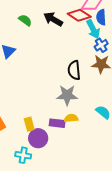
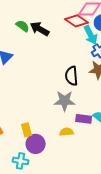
black arrow: (53, 19) -> (40, 29), moved
yellow semicircle: (71, 118) -> (67, 132), moved
purple rectangle: (57, 123) -> (84, 119), moved

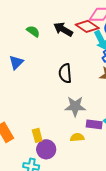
black arrow: (40, 29) -> (63, 29), moved
black semicircle: (72, 76) -> (65, 73), moved

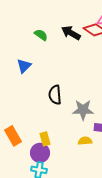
black semicircle: (65, 73) -> (55, 95), moved
purple circle: (46, 149) -> (40, 153), moved

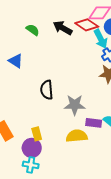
blue triangle: (24, 66) -> (16, 61), turned -42
yellow semicircle: (85, 141) -> (77, 136), size x1.5

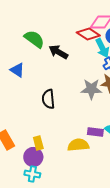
black arrow: (63, 28) -> (58, 52), moved
green semicircle: (33, 30) -> (34, 39), size x1.5
gray star: (75, 105) -> (91, 89), moved

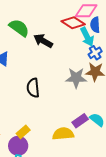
purple rectangle: (95, 132) -> (80, 121), turned -42
yellow rectangle: (38, 143) -> (23, 132), turned 64

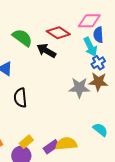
red diamond: (73, 23) -> (58, 33), moved
black semicircle: (33, 88) -> (20, 98), moved
purple rectangle: (80, 121) -> (51, 147), moved

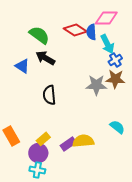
blue semicircle: (98, 35) -> (91, 32), moved
black arrow: (46, 51) -> (45, 58), moved
black semicircle: (20, 98) -> (49, 95), moved

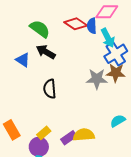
blue cross: (115, 60) -> (116, 54), size x1.6
cyan semicircle: (117, 127) -> (118, 121), turned -70

